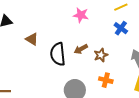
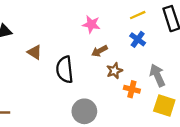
brown arrow: (81, 49) -> (99, 51), moved
orange cross: (106, 80) -> (132, 89), moved

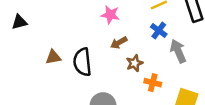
brown triangle: (35, 52) -> (53, 57), moved, turned -42
gray arrow: (157, 75) -> (178, 51), moved

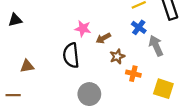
pink star: (110, 15) -> (83, 28), moved
brown triangle: (53, 57) -> (27, 66), moved

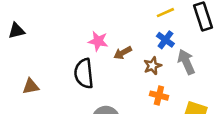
brown star: (117, 56) -> (153, 66), moved

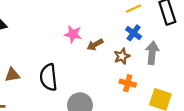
gray arrow: (186, 62) -> (152, 53), turned 30
black semicircle: (84, 73) -> (48, 77), moved

